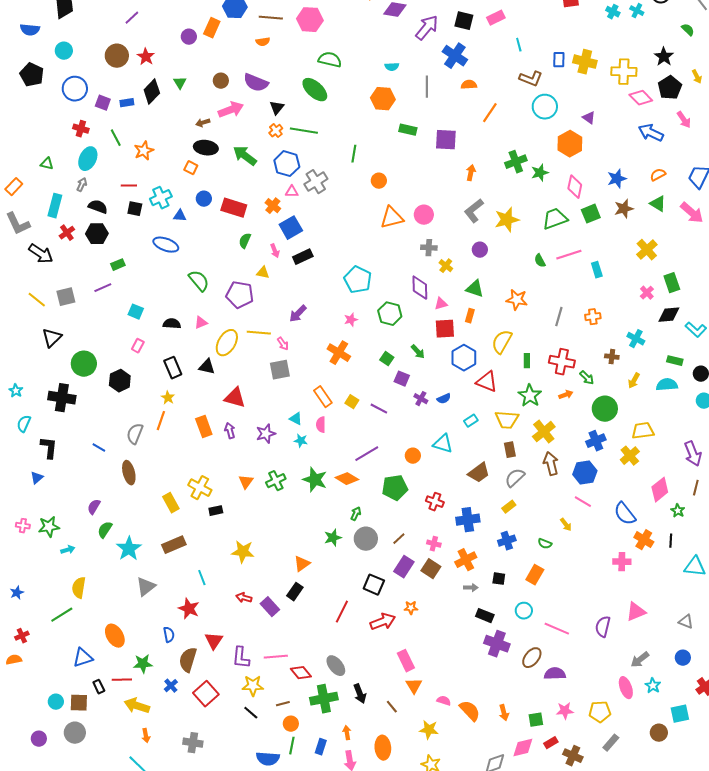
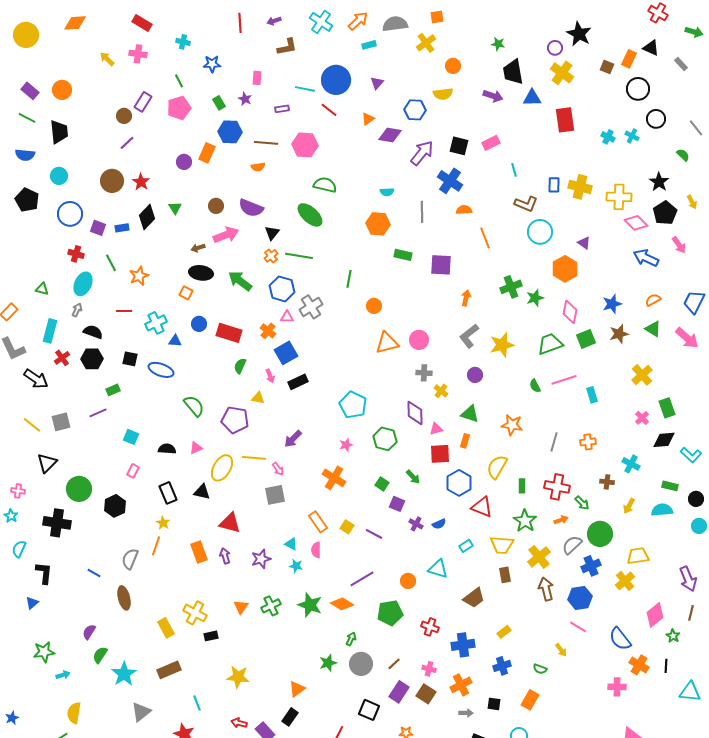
orange line: (490, 113) -> (485, 238), turned -55
black square: (135, 209) -> (130, 359), moved
gray semicircle: (515, 478) -> (572, 545), moved
pink cross: (23, 526) -> (18, 491), moved

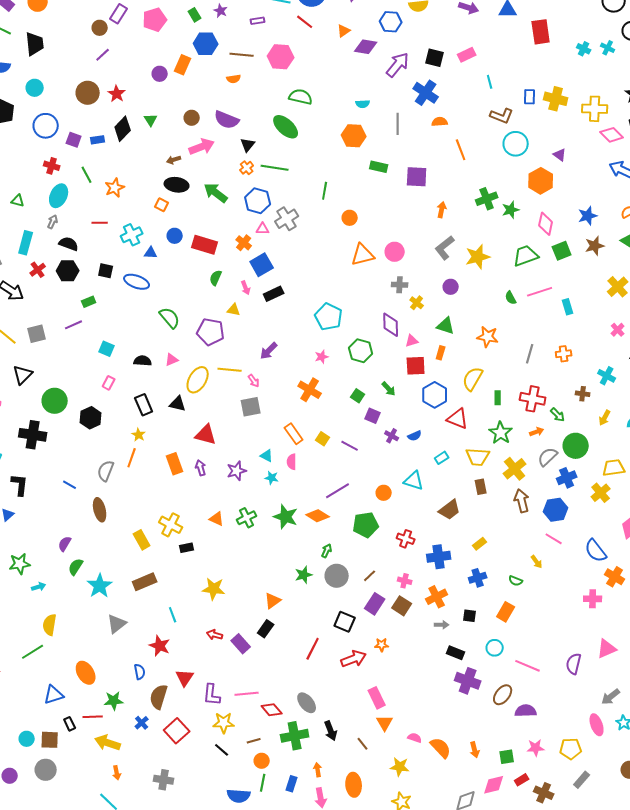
orange triangle: (241, 607) -> (217, 519), turned -42

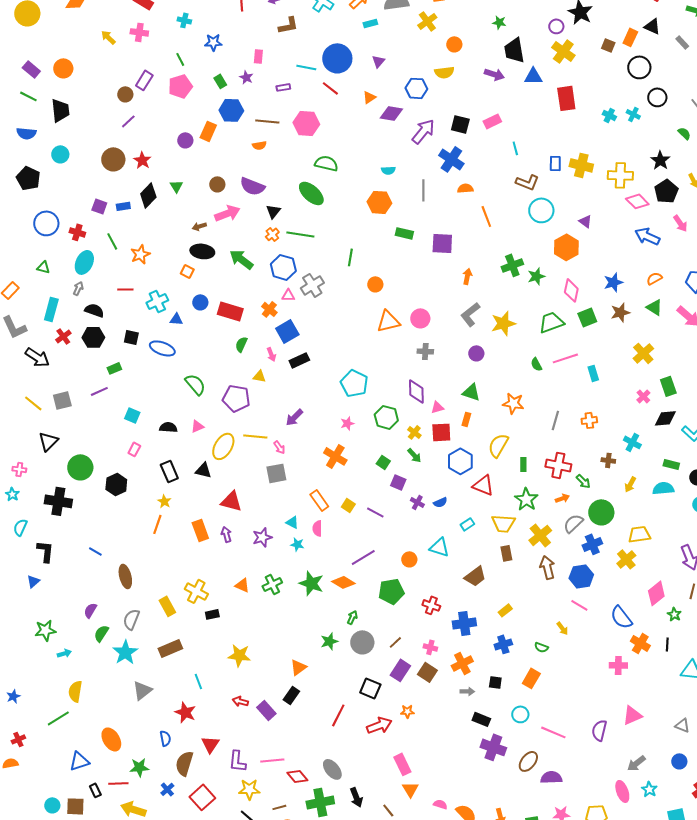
blue circle: (46, 126) -> (46, 223), moved
yellow cross: (417, 303) -> (414, 432), moved
gray semicircle: (106, 471) -> (131, 619), moved

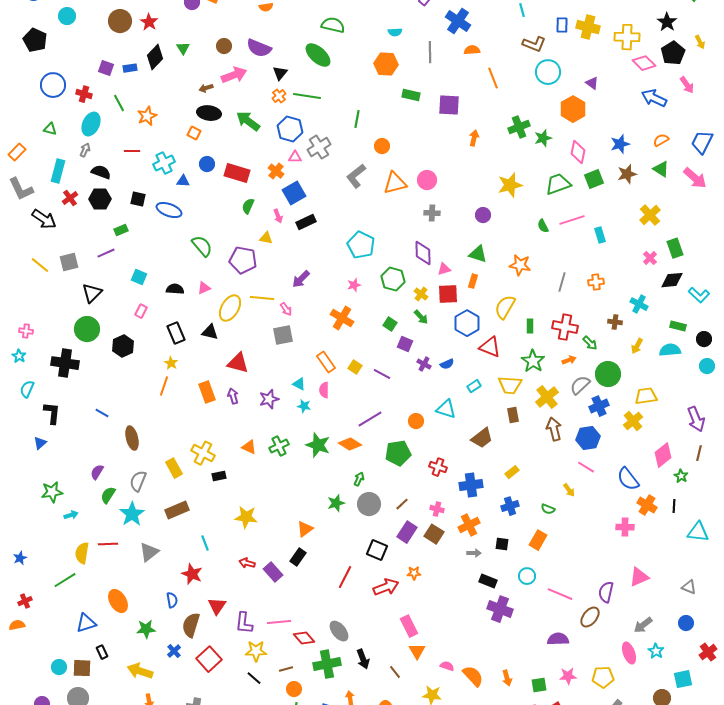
gray L-shape: (470, 314) -> (356, 176), moved
black triangle: (48, 441) -> (92, 293), moved
brown ellipse: (528, 761) -> (590, 617), moved
red line: (118, 783) -> (108, 544), moved

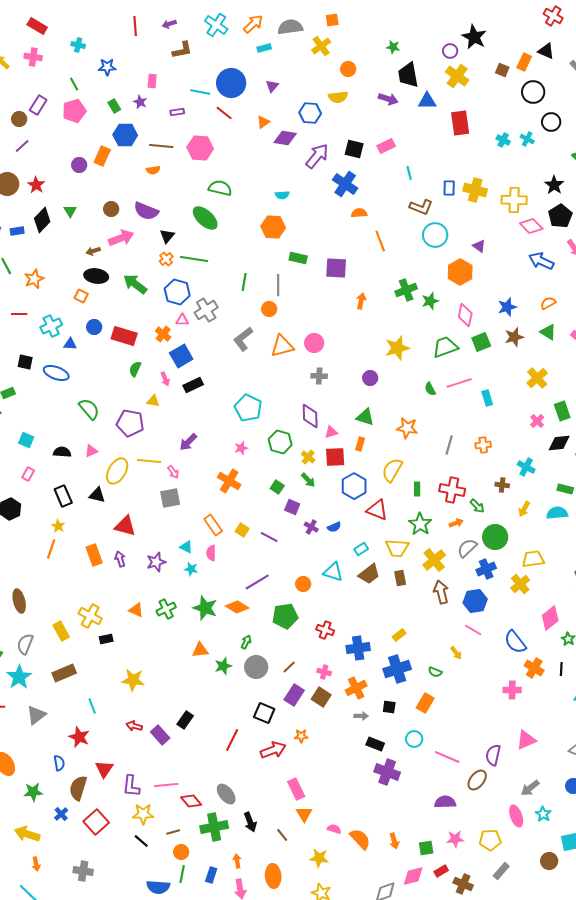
gray line: (430, 52) -> (278, 285), moved
brown trapezoid: (482, 438) -> (369, 574), moved
blue cross: (510, 506) -> (397, 669), size x1.5
orange triangle: (305, 529) -> (200, 650), moved, turned 30

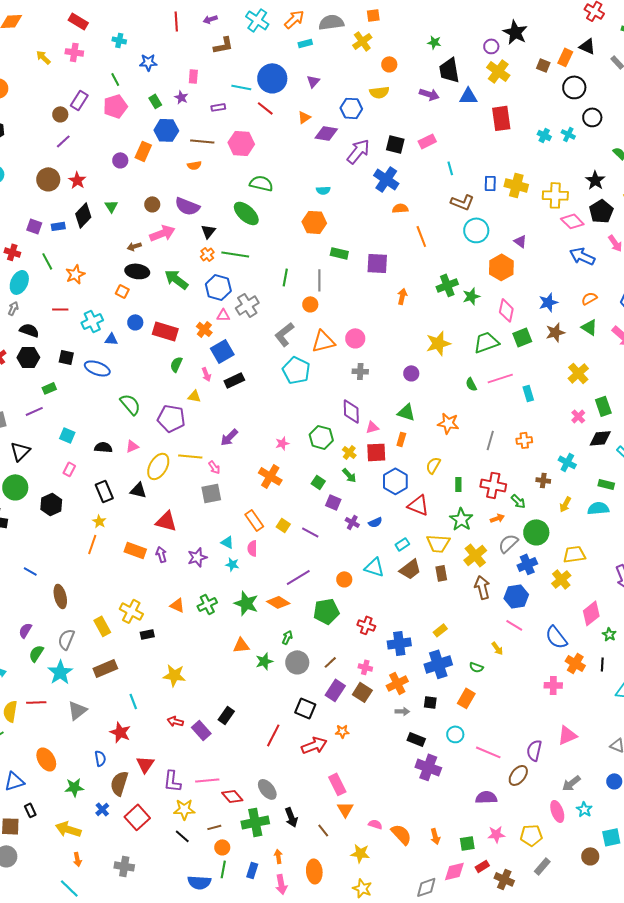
cyan pentagon: (248, 408) -> (296, 370), moved
yellow semicircle: (392, 470) -> (433, 465), size x0.7
orange rectangle: (94, 555) -> (135, 550), turned -50

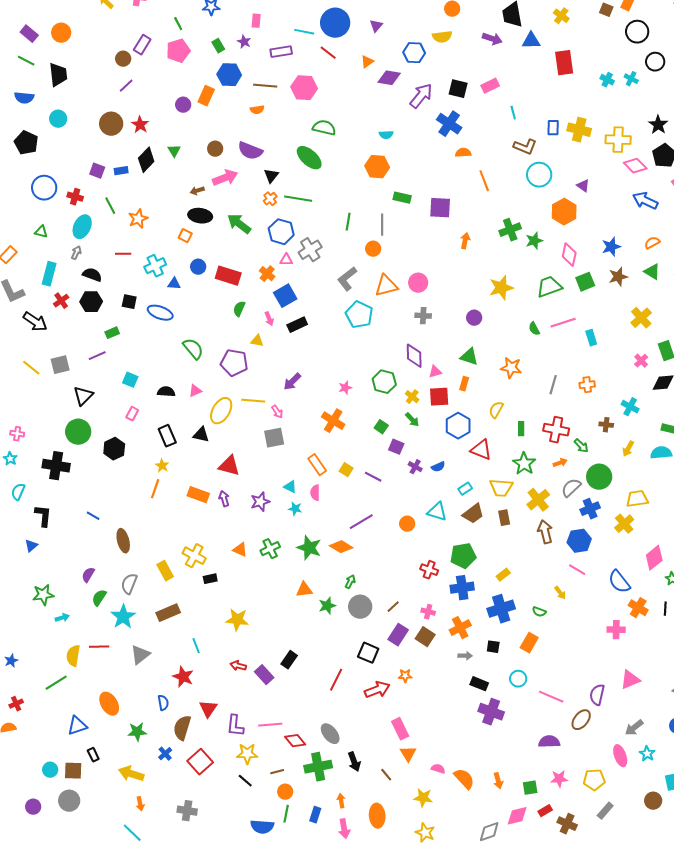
yellow cross: (498, 71) -> (561, 16), size x0.7
purple rectangle: (218, 107) -> (281, 52), size x1.5
green pentagon: (326, 611) -> (463, 556), moved

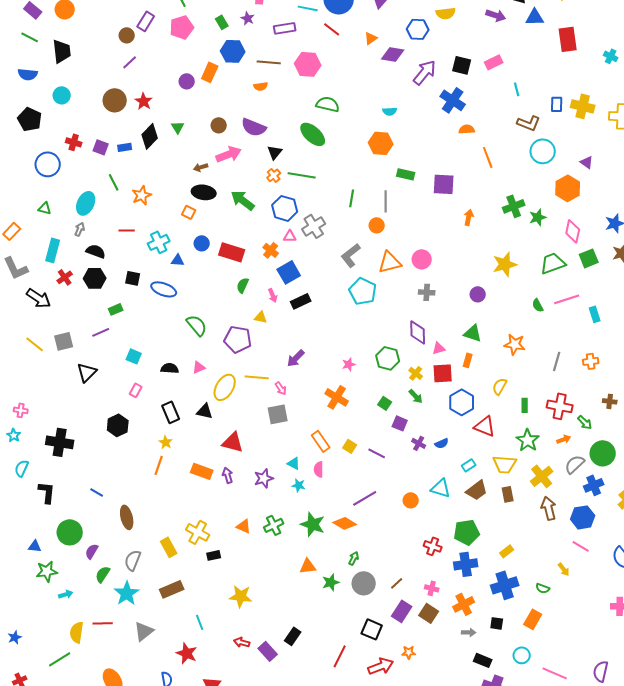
red cross: (75, 197) -> (74, 142), moved
green circle: (78, 432) -> (70, 532), moved
blue triangle: (31, 546) -> (35, 546), moved, turned 48

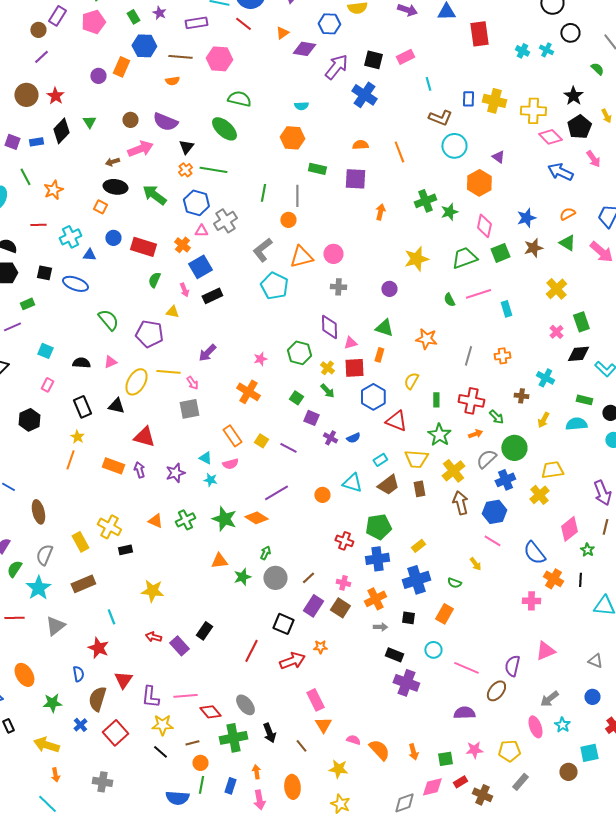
orange semicircle: (467, 129) -> (360, 145), moved
pink semicircle: (319, 469) -> (230, 464), turned -105

